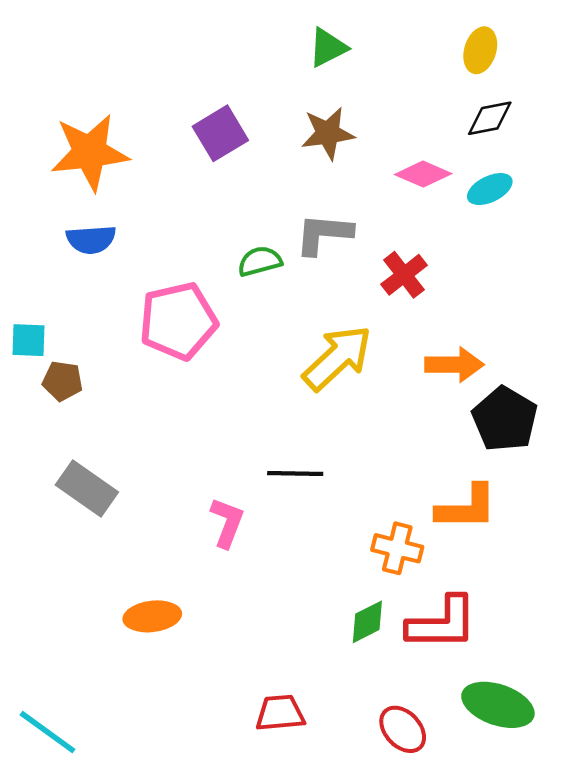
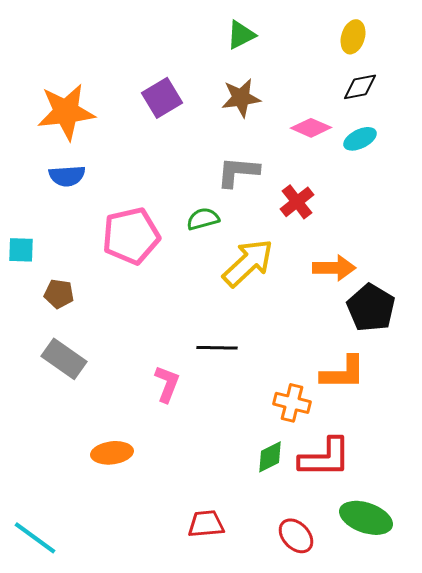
green semicircle: (260, 261) -> (203, 219), moved
brown pentagon: (62, 381) -> (59, 294), moved

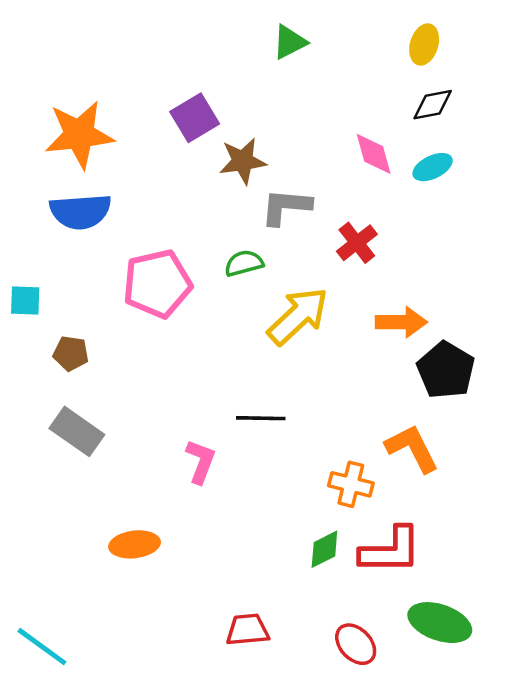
brown star: (241, 98) -> (243, 161), moved
pink diamond: (311, 128) -> (374, 154), turned 51
blue semicircle: (67, 176) -> (80, 212), size x1.4
orange L-shape: (343, 373) -> (412, 448), turned -117

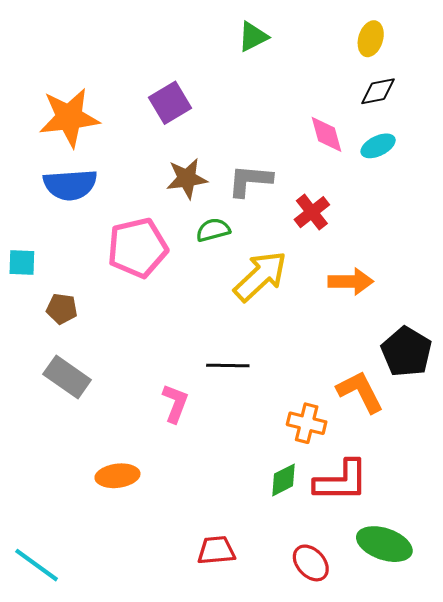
brown star: (243, 161) -> (187, 178), moved
black pentagon: (446, 370) -> (406, 352), moved

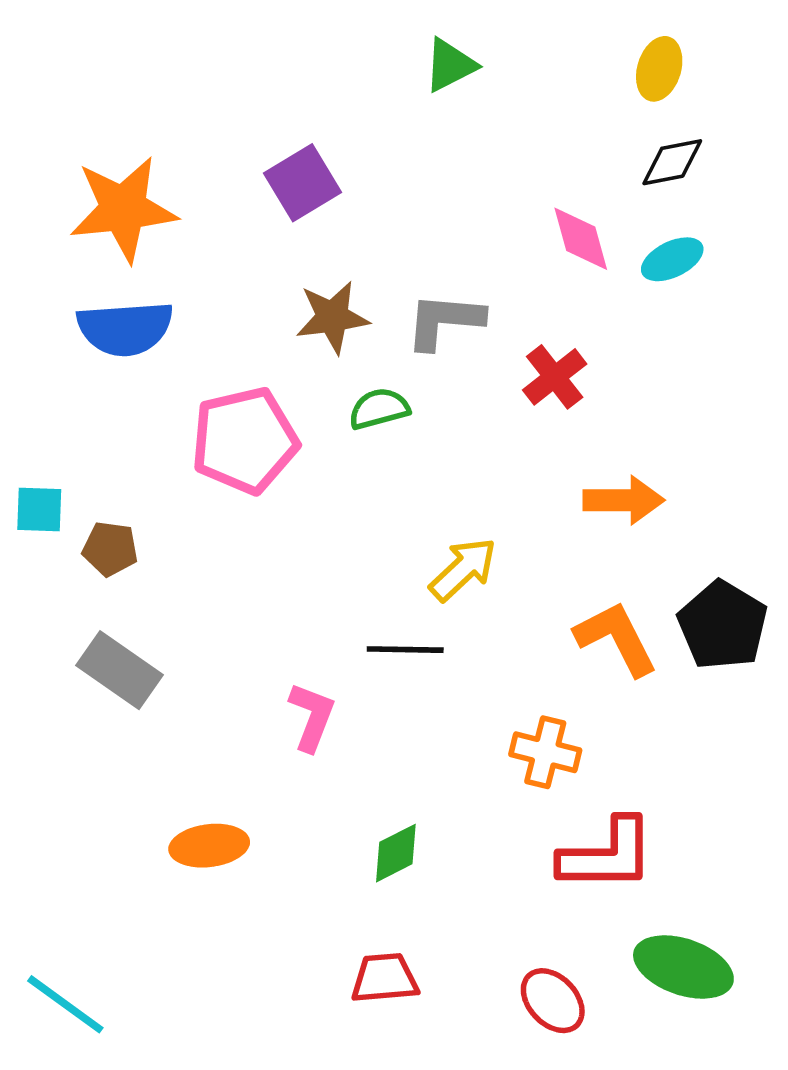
cyan square: (22, 262) -> (39, 510), moved
yellow arrow: (260, 276) -> (463, 569), moved, size x0.7
orange L-shape: (360, 392) -> (616, 638), moved
green diamond: (283, 480) -> (396, 853), moved

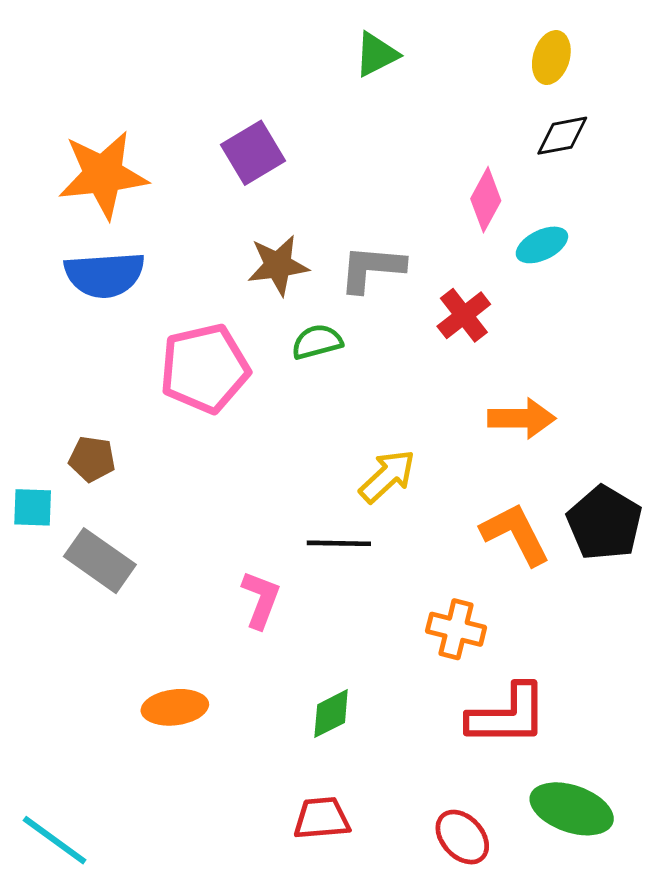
pink diamond: (581, 239) -> (486, 200), turned 44
cyan ellipse: (672, 259) -> (542, 245), moved
cyan square: (39, 510) -> (33, 507), moved

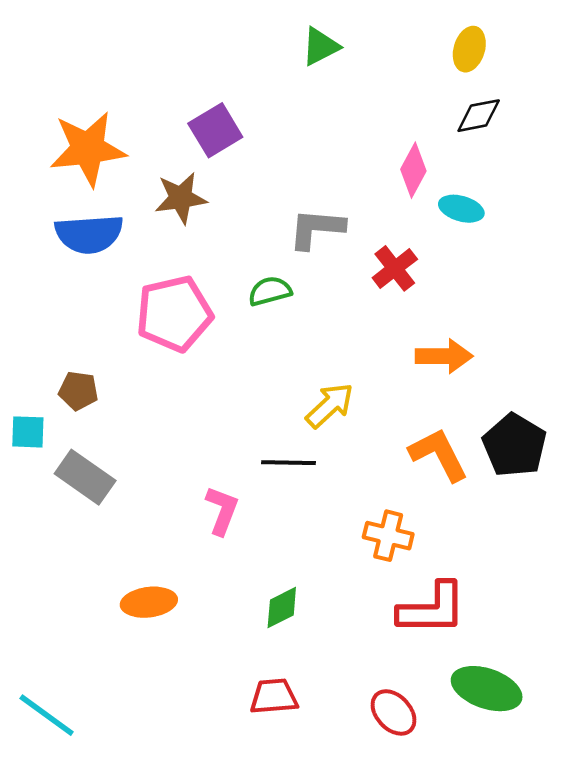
cyan ellipse: (542, 245) -> (461, 209), turned 42
brown star: (278, 265) -> (181, 198), moved

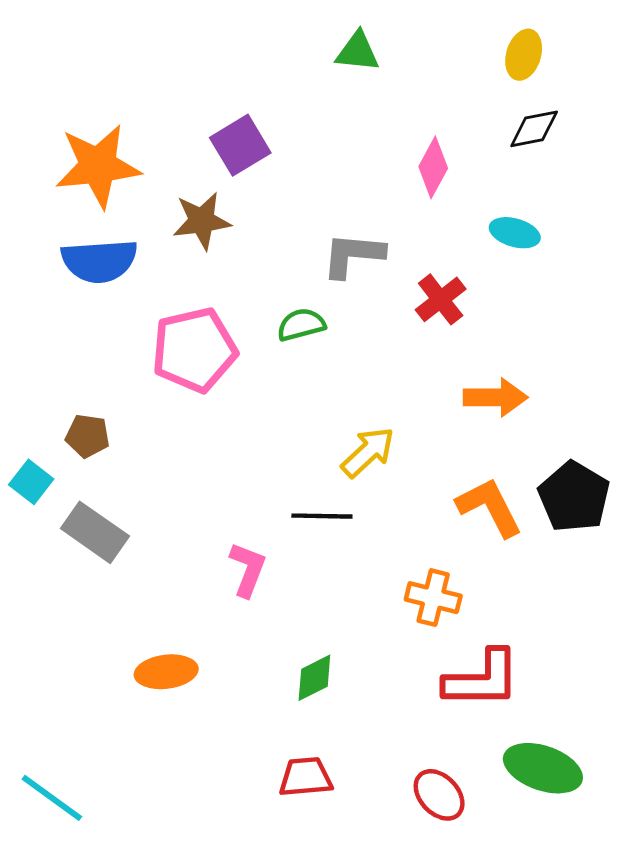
green triangle: (320, 46) -> (358, 52), turned 33
pink diamond: (413, 170) -> (433, 167), moved
cyan square: (28, 432) -> (31, 482), turned 36

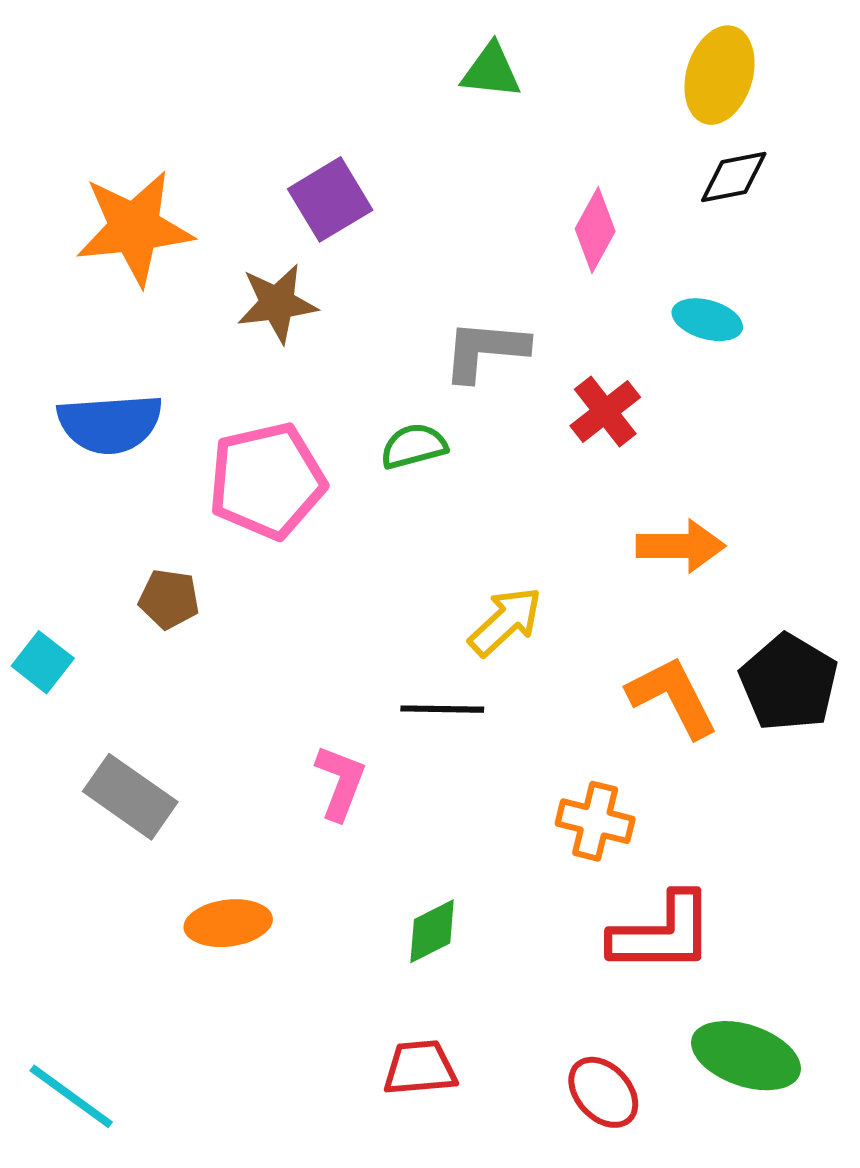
yellow ellipse: (524, 55) -> (719, 75), size x1.4
blue semicircle: (99, 261) -> (110, 424), moved
brown pentagon: (88, 436) -> (169, 599), moved
gray rectangle: (95, 532) -> (130, 797), moved

